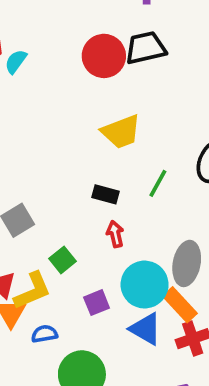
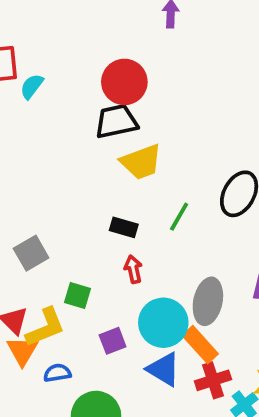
black trapezoid: (146, 48) -> (116, 121), moved
green square: (62, 260) -> (78, 295), turned -35

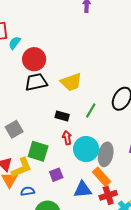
red circle: (124, 82) -> (34, 59), moved
black trapezoid: (116, 121) -> (36, 82), moved
green square: (78, 295) -> (38, 151), size x1.5
cyan circle: (163, 323) -> (86, 149), moved
blue triangle: (164, 369) -> (83, 189), turned -36

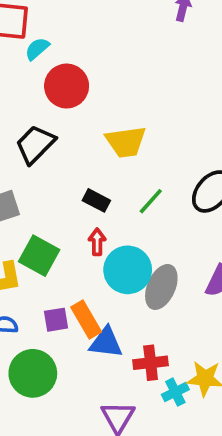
black trapezoid: (36, 82) -> (35, 144), moved, turned -45
purple square: (56, 175) -> (56, 320), moved
orange rectangle: (102, 177) -> (86, 319), moved

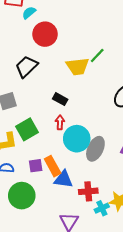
green line: (151, 201) -> (97, 55), moved
green square: (39, 256) -> (27, 129), turned 30

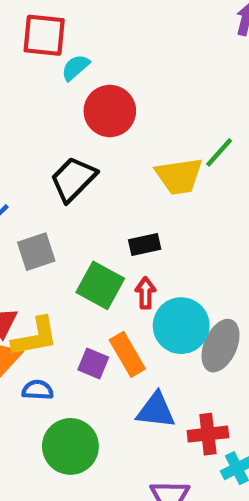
black rectangle: (60, 99) -> (145, 245), turned -40
green square: (27, 129) -> (100, 285), moved, turned -30
purple square: (36, 166) -> (93, 364), moved, turned 32
orange rectangle: (53, 166) -> (127, 354), moved

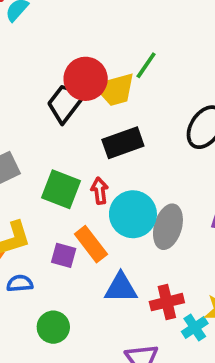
red circle: (110, 111) -> (86, 79), moved
black trapezoid: (73, 179) -> (66, 103), moved
black rectangle: (145, 245) -> (123, 143), moved, size x1.5
green circle: (70, 446) -> (53, 327), size x0.7

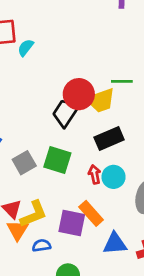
green line: (146, 65) -> (122, 81), turned 60
green square: (61, 189) -> (57, 160), moved
cyan circle: (133, 214) -> (114, 177), moved, size x0.7
purple square: (64, 255) -> (72, 223), size x1.5

